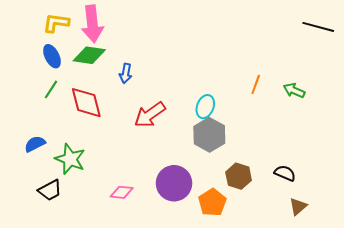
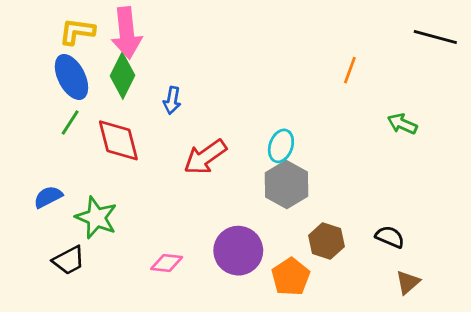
green diamond: (89, 55) -> (122, 76), turned -72
blue ellipse: (52, 56) -> (71, 77), size x1.4
orange line: (256, 84) -> (350, 70), moved

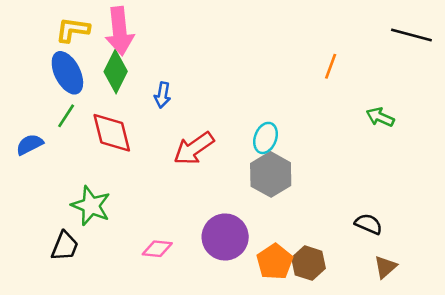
blue semicircle: (48, 197) -> (30, 144), moved
brown hexagon: (326, 241) -> (309, 263), moved
black trapezoid: (69, 260) -> (65, 246), turned -40

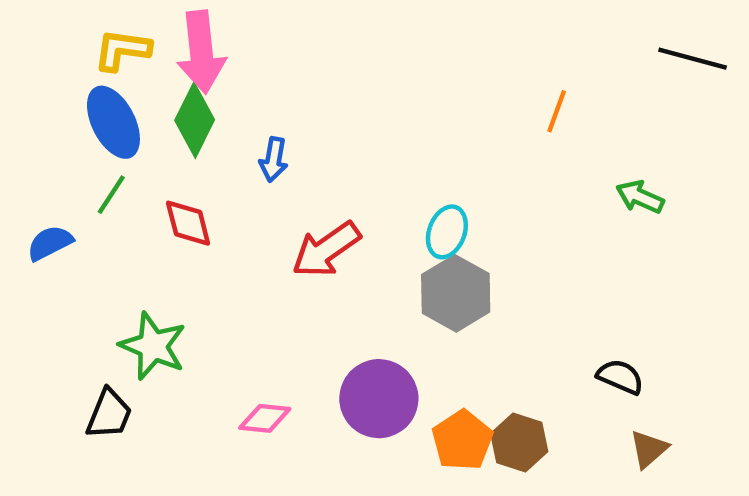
red diamond: (112, 133) -> (188, 223), size x0.7

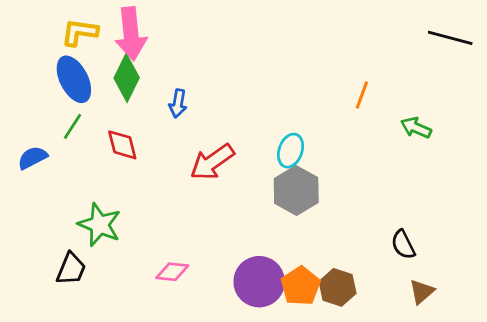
orange line: (557, 111) -> (362, 95), moved
black semicircle: (620, 377) -> (403, 245), turned -140
purple circle: (379, 399) -> (259, 282), moved

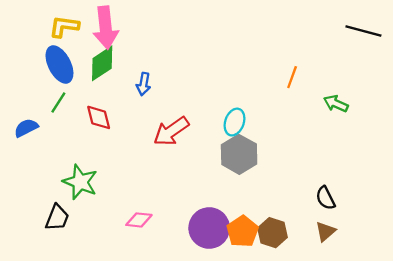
green diamond: (127, 78) -> (102, 63), turned 30
brown triangle: (422, 292) -> (325, 231), moved

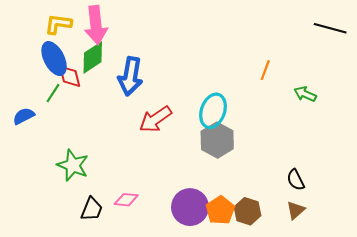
blue arrow: (144, 84) -> (130, 76), size x1.8
red diamond: (99, 117) -> (70, 76), moved
cyan ellipse: (234, 122) -> (213, 111), size x1.4
black trapezoid: (57, 218) -> (92, 209), moved

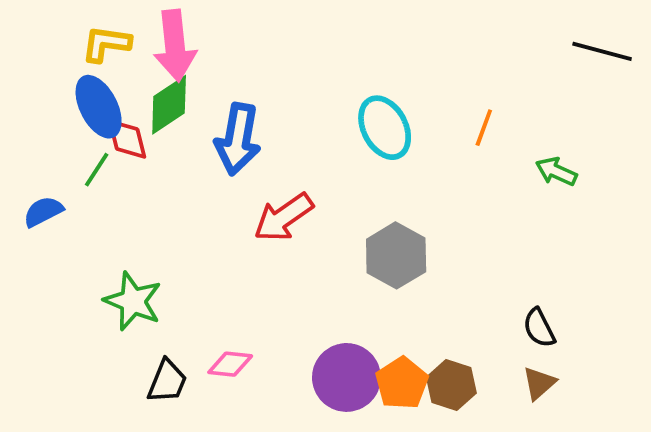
cyan ellipse: (213, 111) -> (385, 128), moved, turned -48

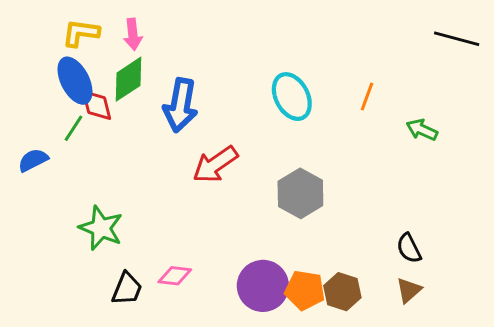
pink arrow: (175, 46) -> (133, 34), size x0.6
orange pentagon: (402, 383) -> (305, 290), turned -30

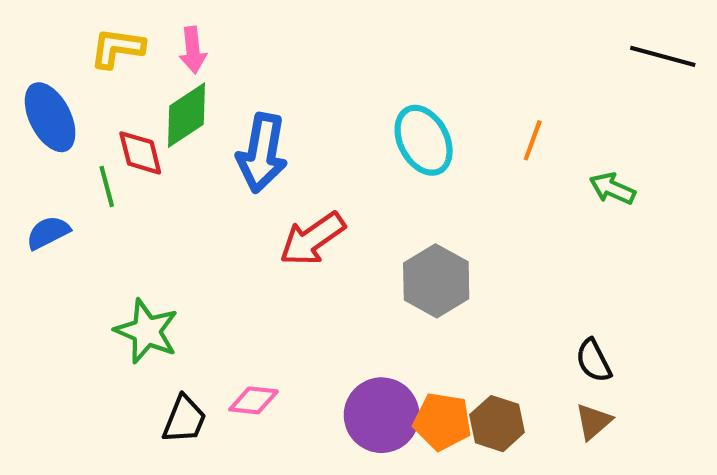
blue ellipse: (75, 81) -> (50, 117), moved
green line: (74, 128) -> (107, 186), turned -48

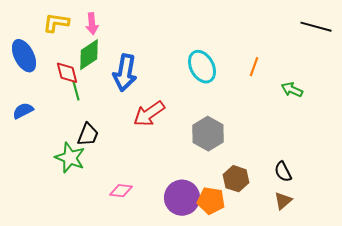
green line: (107, 186) -> (76, 91), moved
black trapezoid: (184, 419) -> (88, 135), moved
brown hexagon: (497, 424) -> (236, 179), moved

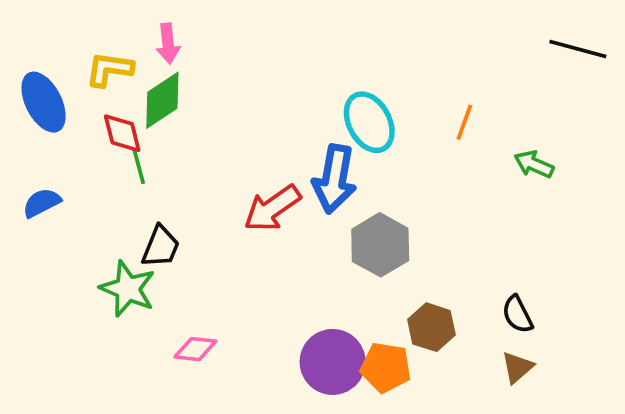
yellow L-shape: (56, 23) -> (109, 69), moved
blue arrow: (125, 73) -> (334, 179), moved
pink diamond: (121, 191) -> (195, 349), moved

